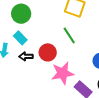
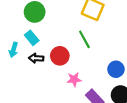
pink star: (63, 73) -> (74, 79), size x0.6

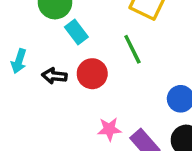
cyan rectangle: (32, 38) -> (76, 32), moved
pink star: (74, 79) -> (109, 129), moved

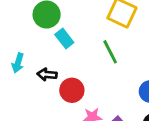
red circle: (92, 74) -> (72, 90), moved

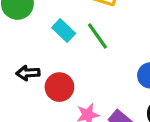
cyan rectangle: (64, 39) -> (64, 30), moved

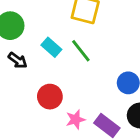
black arrow: (28, 73) -> (18, 60), moved, turned -138

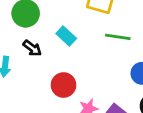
green line: (81, 51) -> (118, 37), moved, turned -45

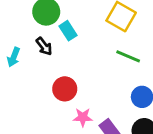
cyan rectangle: (66, 36) -> (68, 31), moved

